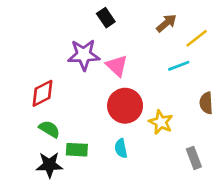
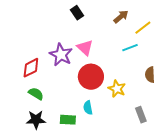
purple star: (84, 55) -> (61, 55), moved, turned 30
green rectangle: (77, 150) -> (68, 120), moved

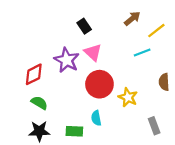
black rectangle: (77, 13) -> (84, 26), moved

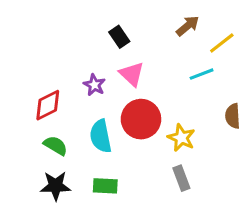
purple star: (67, 60) -> (94, 85), size x0.6
cyan semicircle: (96, 118) -> (101, 136), moved, size x1.5
gray rectangle: (154, 126) -> (181, 178), moved

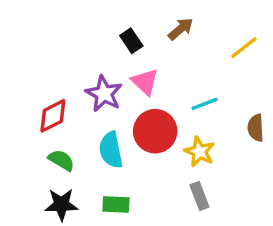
brown arrow: (188, 26) -> (181, 29), moved
cyan line: (202, 74) -> (205, 104), moved
purple star: (94, 85) -> (104, 94), size x1.5

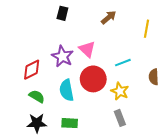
black rectangle: (131, 41) -> (62, 13), moved, turned 48
yellow line: (244, 48) -> (147, 29), turned -42

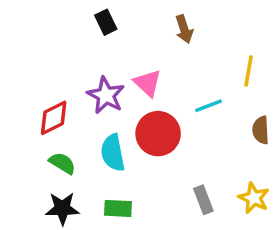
black rectangle: (62, 13) -> (106, 22), turned -40
brown arrow: (109, 17) -> (184, 29), turned 112
yellow line: (147, 29) -> (249, 71), moved
yellow star: (120, 91) -> (254, 198), moved

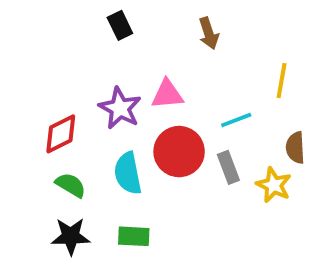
pink triangle: (148, 83) -> (167, 94), turned -48
yellow star: (254, 198) -> (274, 185), moved
gray rectangle: (203, 200) -> (228, 167), moved

